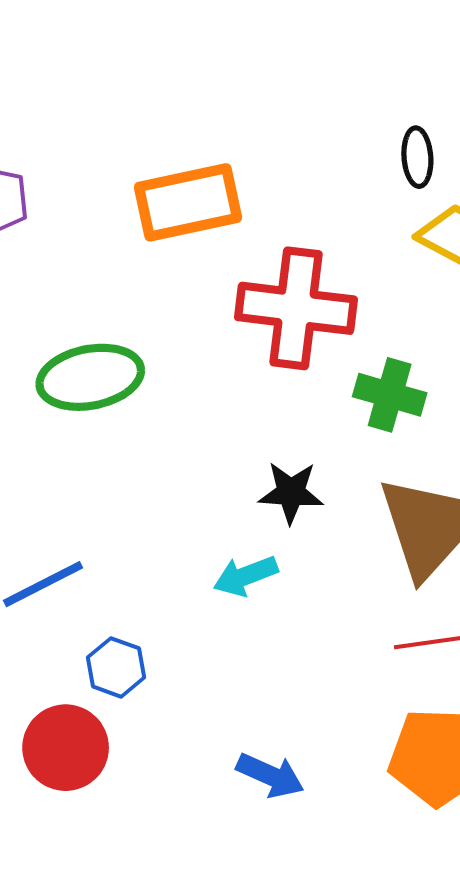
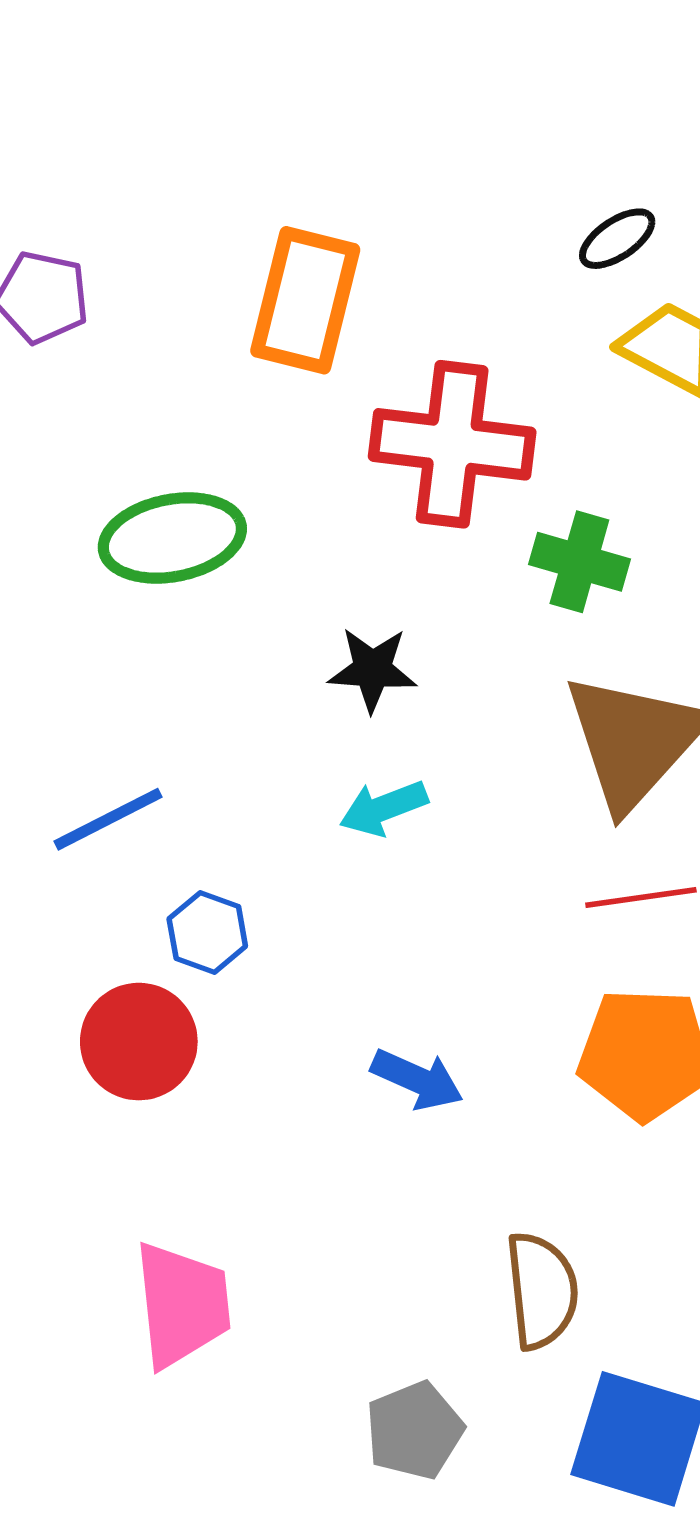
black ellipse: (417, 157) -> (617, 239), turned 60
orange rectangle: (188, 202) -> (305, 300), turned -64
black star: (291, 493) -> (372, 669), moved

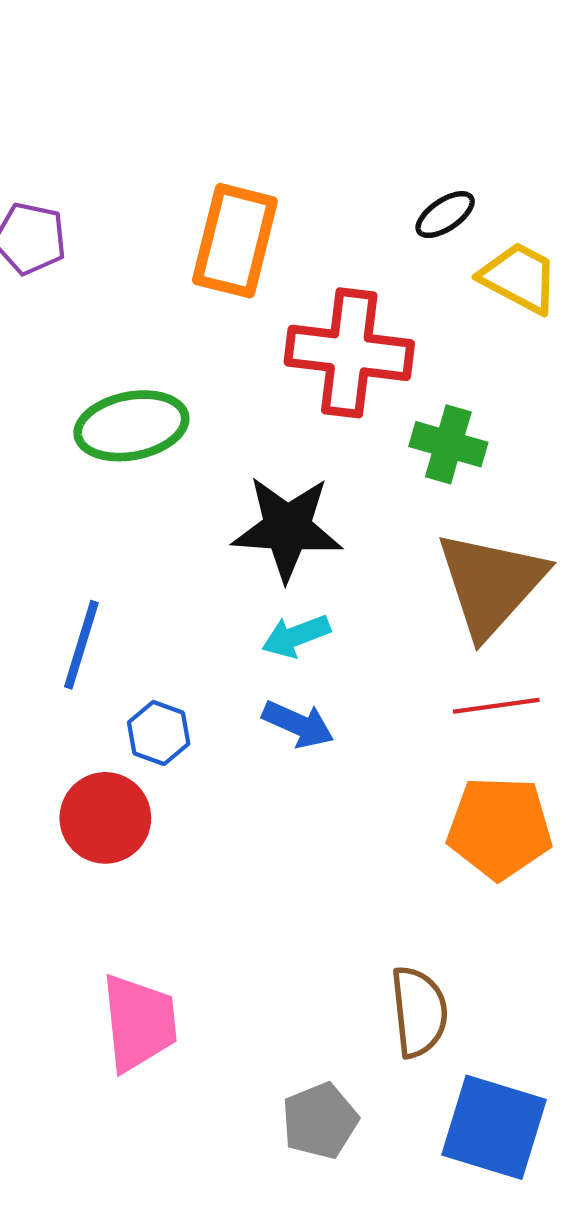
black ellipse: (617, 239) -> (445, 215), moved
black star: (372, 669) -> (287, 528), size x1.6
blue line: (108, 819) -> (81, 645), turned -46
blue arrow: (417, 1079) -> (298, 724), moved

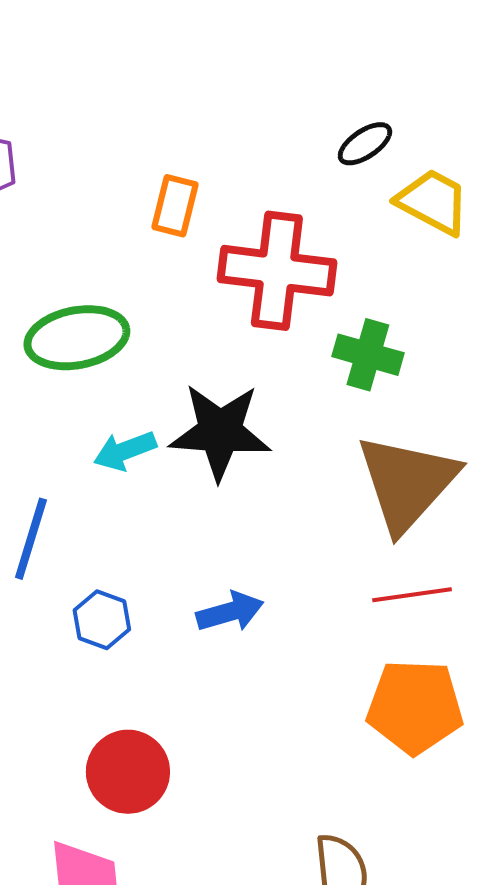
orange rectangle: (235, 241) -> (175, 206), moved, size x0.6
cyan arrow: (296, 636) -> (125, 451), moved
blue arrow: (298, 724) -> (230, 612), turned -40
red circle: (105, 818) -> (128, 772), moved

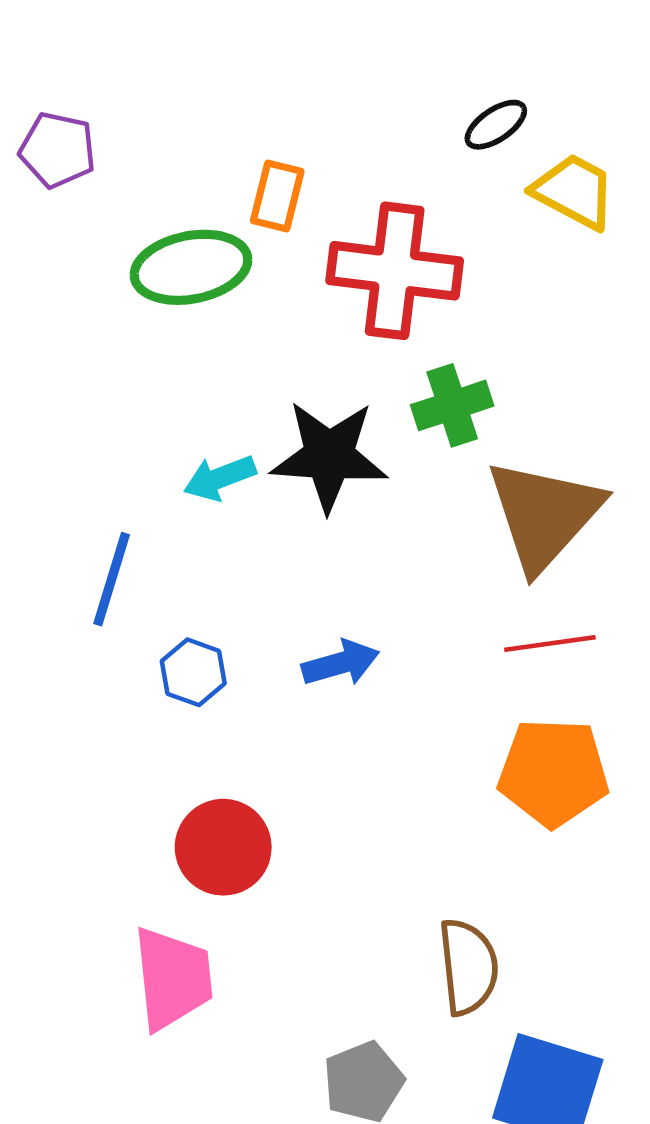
green ellipse: (77, 338) -> (191, 267), moved
green cross: (368, 355) -> (452, 405), moved, turned -34

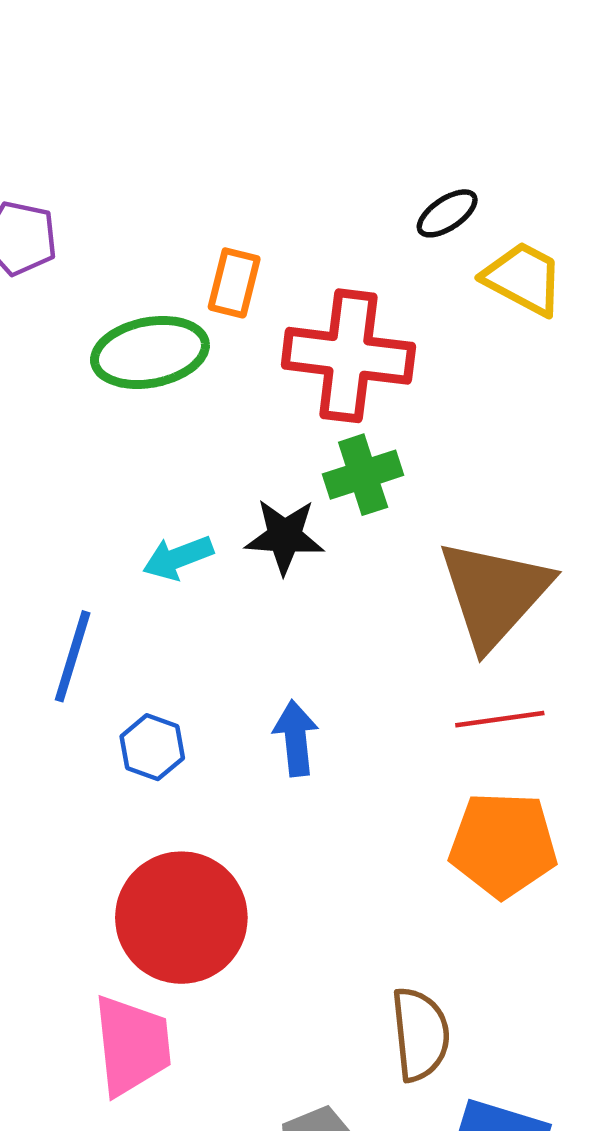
green cross: (452, 405) -> (363, 475), moved
black star: (329, 456) -> (285, 536), size x0.7
blue arrow: (341, 663) -> (296, 738), turned -80
red circle: (223, 847) -> (181, 918), size x1.4

